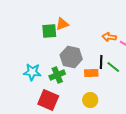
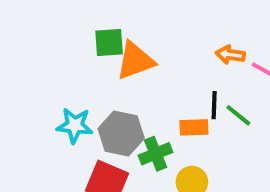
orange triangle: (62, 24) -> (135, 61), moved, size x1.5
gray hexagon: (71, 57) -> (121, 133), moved
green cross: (57, 75) -> (156, 154), moved

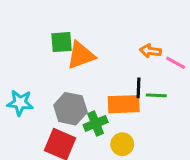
green line: (238, 115) -> (156, 95), turned -36
cyan star: (75, 125) -> (20, 103), moved
orange rectangle: (194, 127) -> (124, 104), size x1.5

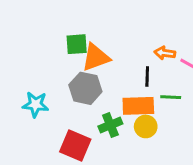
black line: (139, 88) -> (147, 77), moved
gray hexagon: (70, 109) -> (85, 88), moved
yellow circle: (122, 144) -> (146, 126), moved

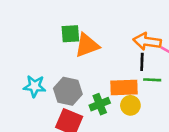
orange arrow: (165, 53) -> (147, 41), size x1.5
black line: (147, 77) -> (142, 62), moved
gray hexagon: (85, 88) -> (68, 91), moved

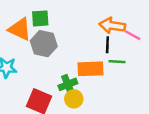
orange triangle: (87, 45) -> (20, 29), moved, turned 45
gray hexagon: (68, 91) -> (44, 44), moved
yellow circle: (130, 105) -> (74, 99), moved

